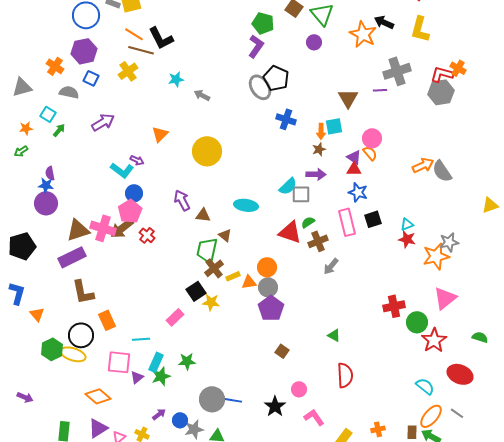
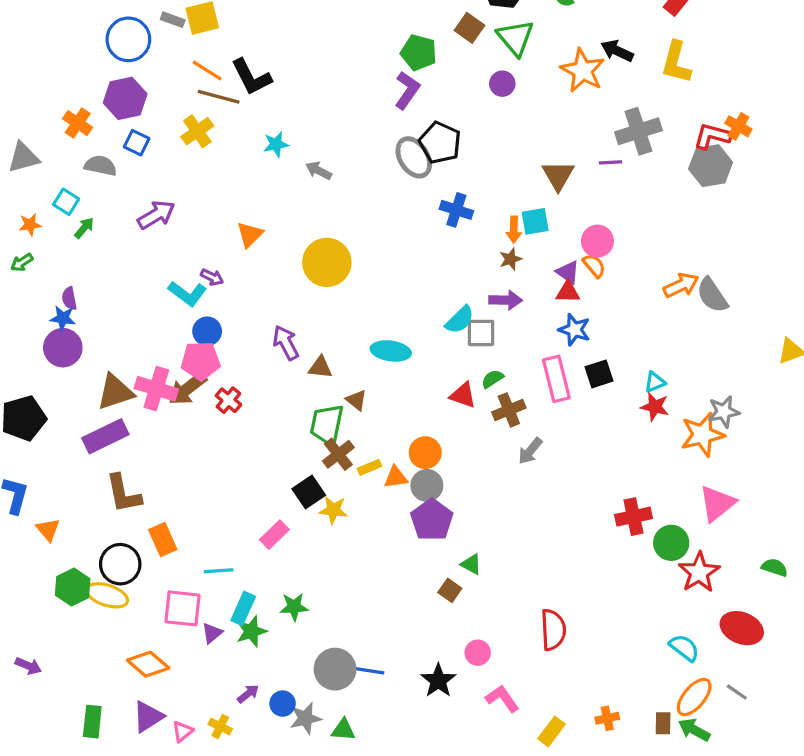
pink pentagon: (130, 211) -> (201, 361), turned 30
red triangle: (290, 232) -> (463, 395), size x0.7
green triangle: (334, 335) -> (471, 564), moved

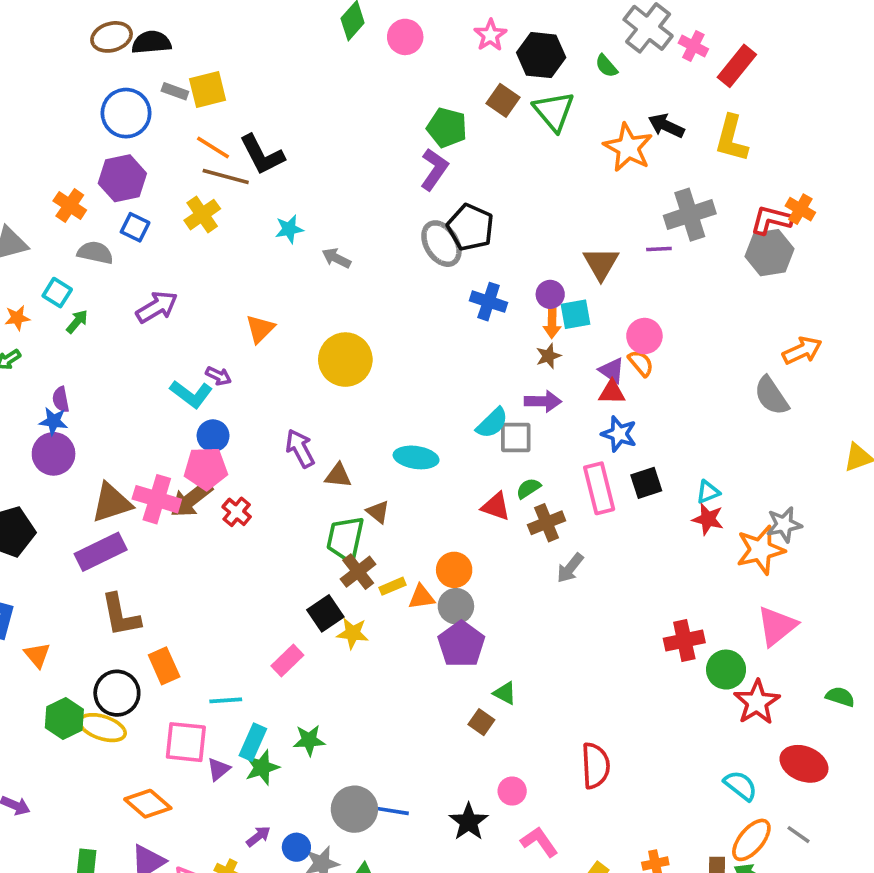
purple circle: (502, 84) -> (550, 294), moved
orange arrow: (681, 285) -> (802, 351), moved

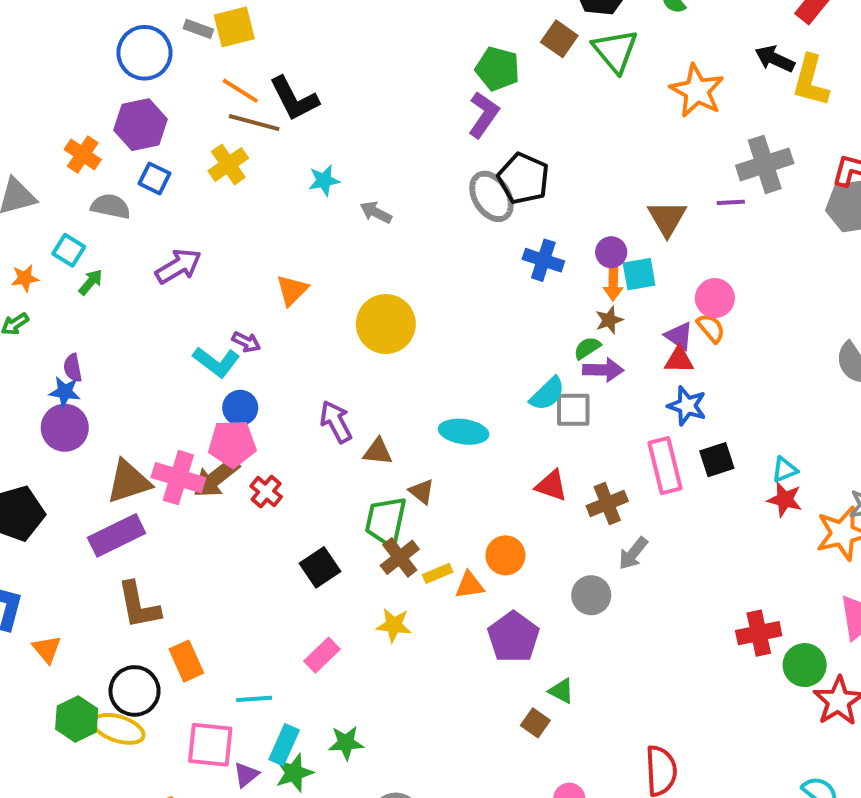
black arrow: (666, 126) -> (775, 59), moved
green semicircle: (528, 488) -> (587, 348), moved
gray circle: (456, 606) -> (591, 595), moved
black square: (325, 613) -> (320, 567), moved

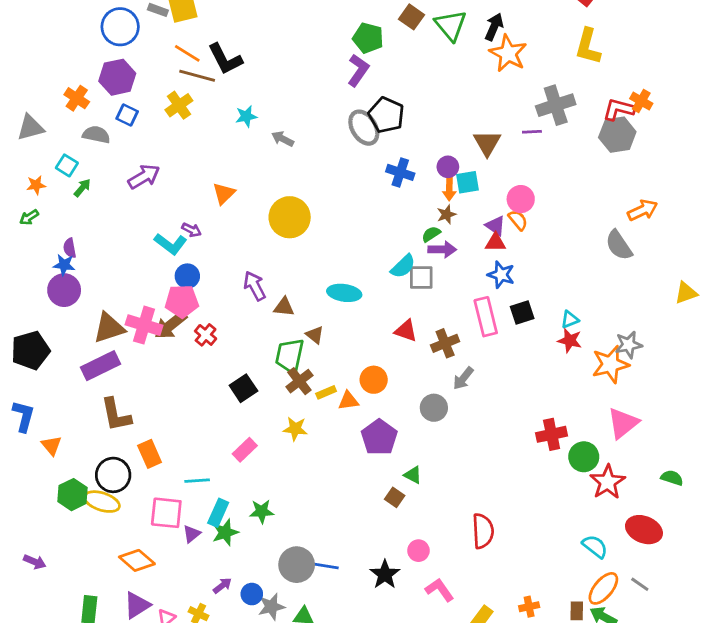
black arrow: (775, 59) -> (494, 27), moved, turned 88

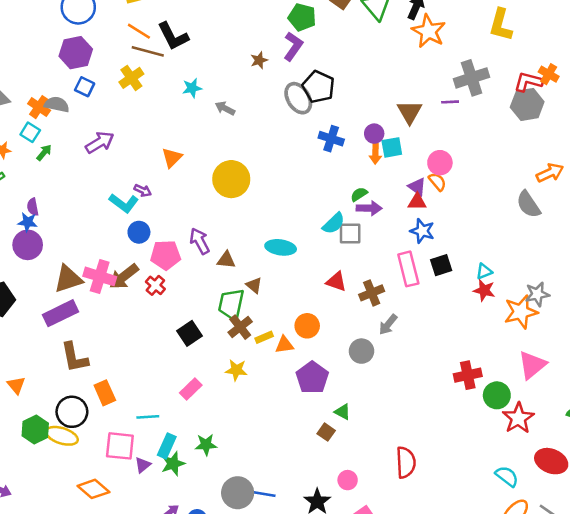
orange cross: (77, 98) -> (39, 107), moved
brown star: (446, 214) -> (259, 60), moved
pink pentagon: (182, 301) -> (165, 255), moved

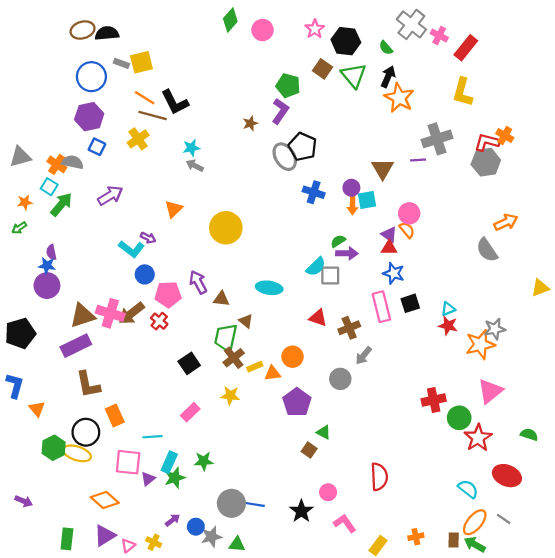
gray arrow: (225, 108) -> (195, 166), moved
green arrow: (44, 153) -> (61, 204), size x1.6

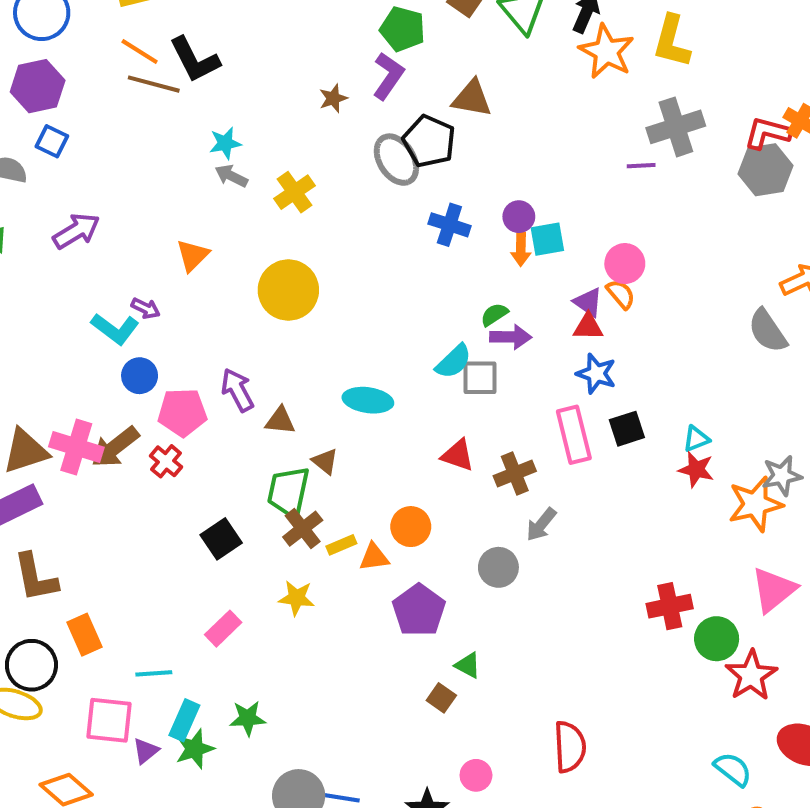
yellow L-shape: (463, 92) -> (672, 41), moved
yellow cross: (138, 139) -> (295, 192), moved
brown triangle: (383, 169) -> (472, 98), moved, turned -50

